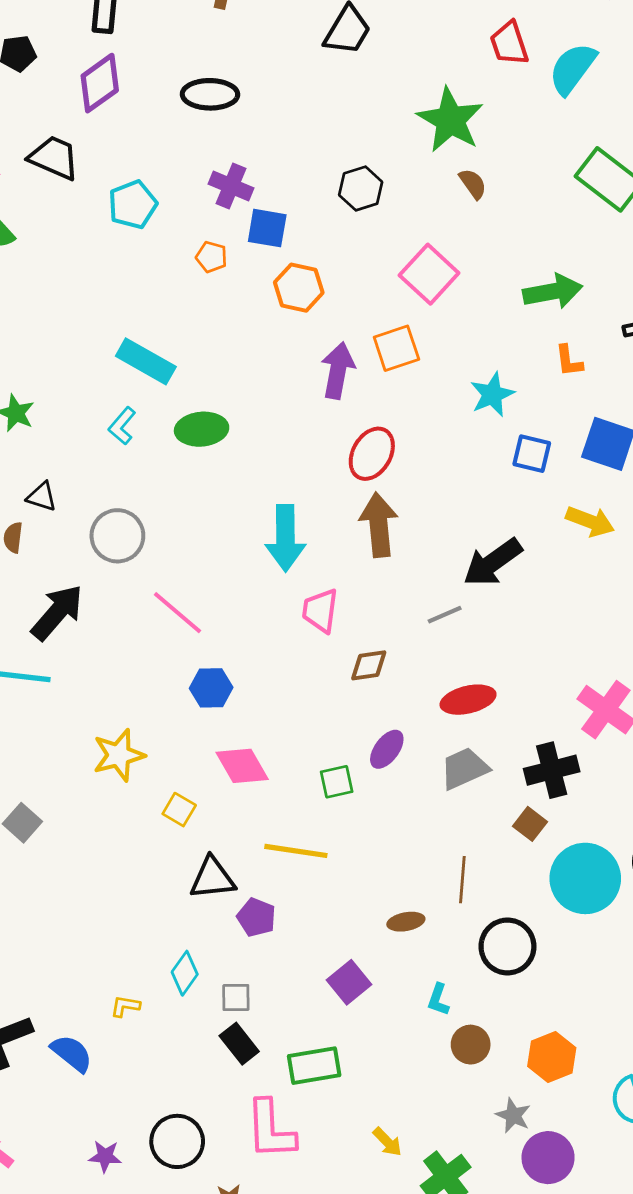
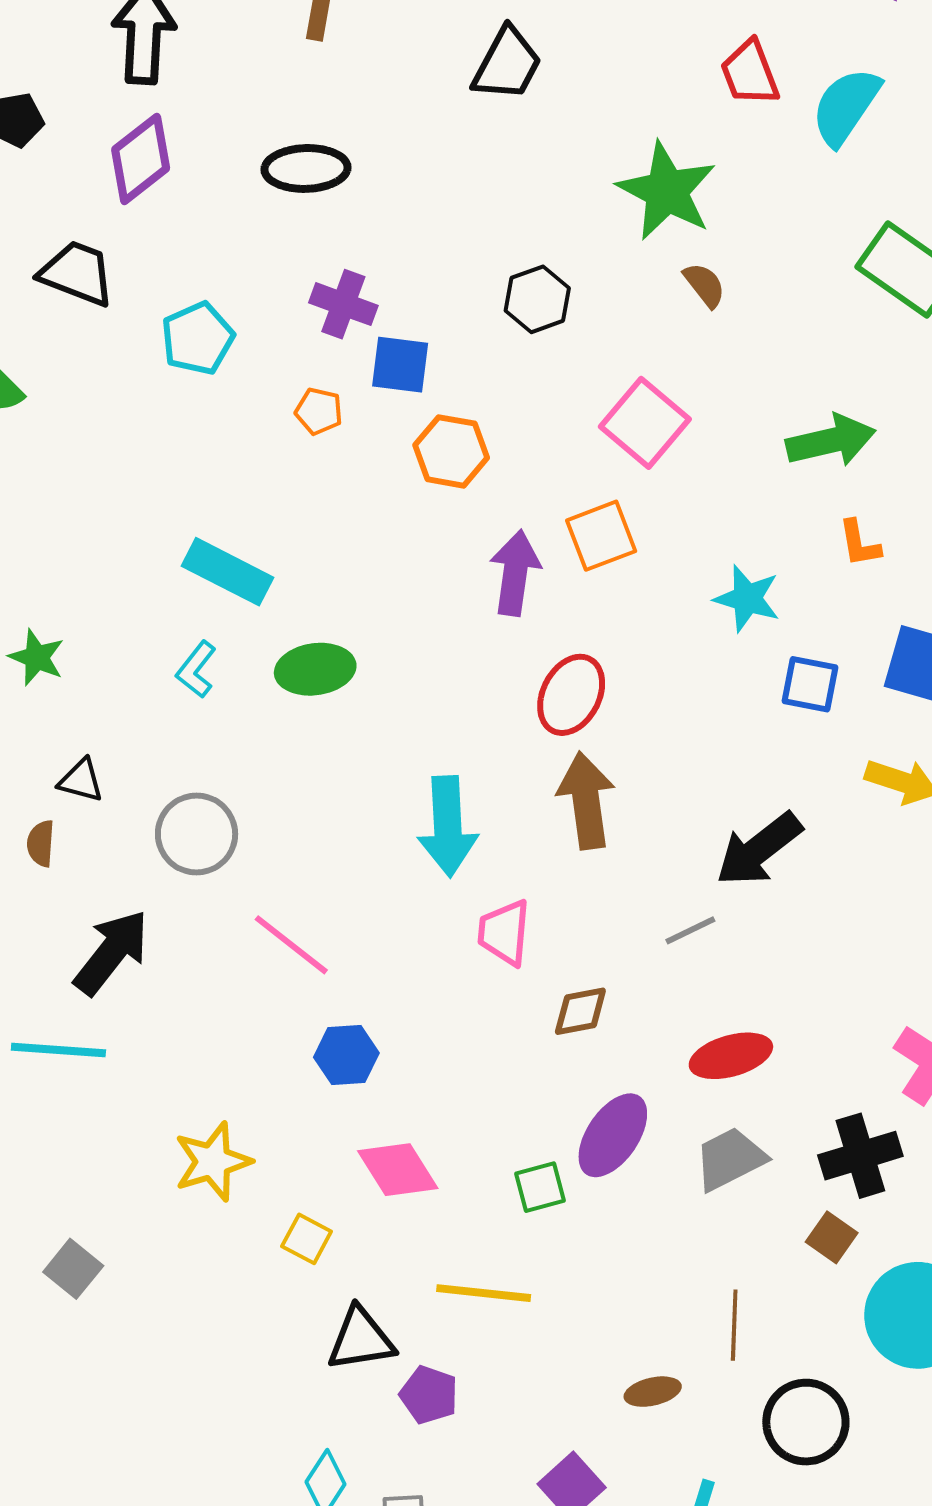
cyan star: (492, 394) -> (747, 598), turned -30
purple ellipse: (387, 749) -> (613, 1135), size x1.4

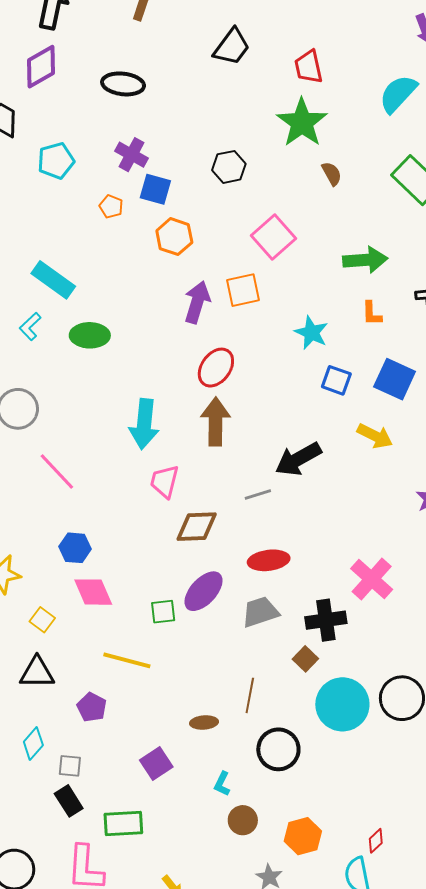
red trapezoid: (750, 73) -> (309, 67), moved
brown semicircle: (704, 285) -> (332, 174), moved
brown diamond: (580, 1011) -> (197, 527), size x1.4
blue hexagon: (346, 1055) -> (75, 548), moved
black triangle: (361, 1339) -> (37, 673), moved

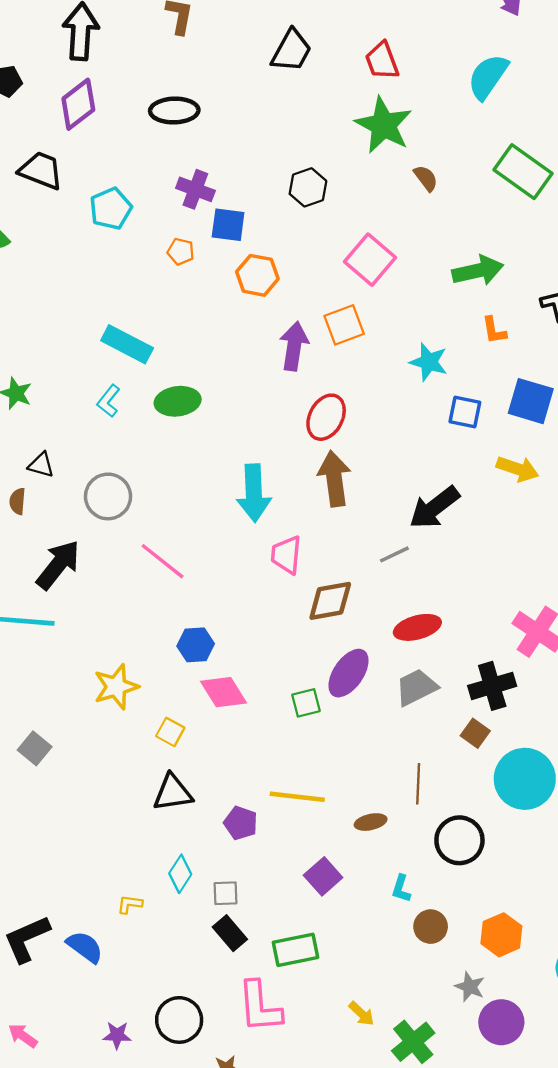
yellow line: (127, 660) -> (297, 797), moved

